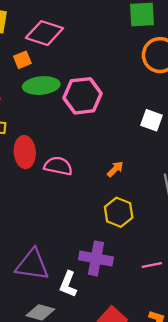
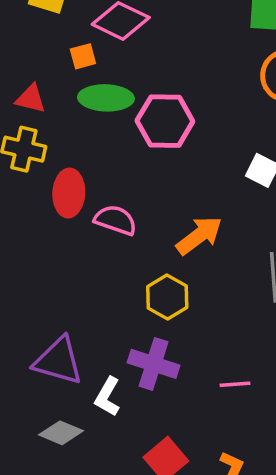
orange arrow: (115, 169) -> (199, 236), size x1.8
yellow hexagon: (119, 212) -> (167, 297), moved

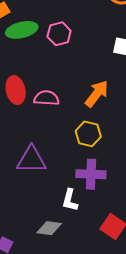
pink hexagon: (165, 121) -> (59, 34), size x0.7
purple triangle: (58, 361) -> (31, 160), moved

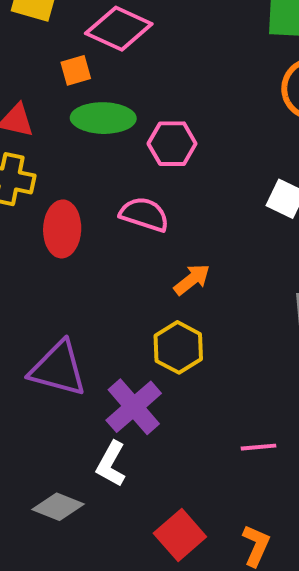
orange arrow: (97, 94) -> (192, 280), moved, size x0.7
pink semicircle: (46, 98) -> (144, 214), moved
purple cross: (91, 174) -> (134, 407), moved, turned 32

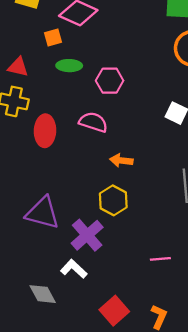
green ellipse: (103, 118) -> (69, 66), size x0.7
orange arrow: (192, 280) -> (121, 160), turned -135
white L-shape: (111, 464) -> (74, 269), turned 104
gray diamond: (58, 507) -> (43, 294), turned 40

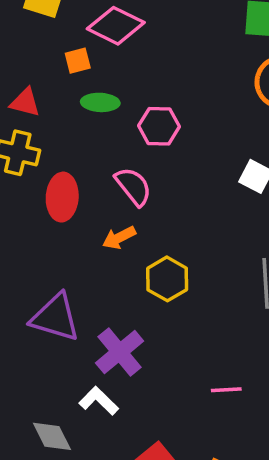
pink semicircle: (93, 122) -> (133, 186), turned 32
orange arrow: (121, 160) -> (119, 238), moved, turned -35
yellow hexagon: (113, 200) -> (167, 279), moved

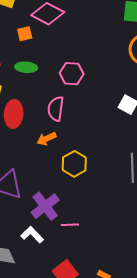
green ellipse: (100, 102) -> (26, 67), moved
pink semicircle: (133, 186) -> (56, 109), turned -135
pink line: (226, 390) -> (70, 225), moved

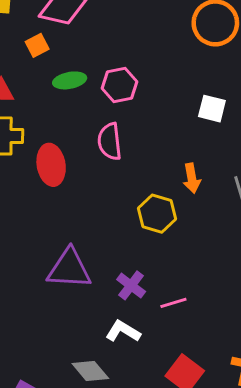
green ellipse: (26, 67) -> (70, 80), moved
orange arrow: (46, 139) -> (192, 178), moved, turned -60
purple cross: (45, 206) -> (131, 285), size x0.7

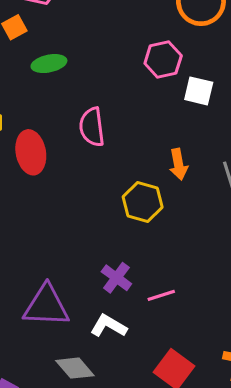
pink hexagon: (119, 85) -> (163, 59), moved
purple triangle: (69, 269) -> (46, 306), moved

